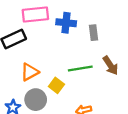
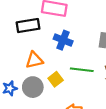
blue cross: (66, 23) -> (63, 40), moved

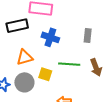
yellow square: (56, 79) -> (45, 74), turned -32

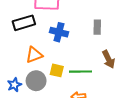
green line: (69, 64) -> (81, 72), moved

